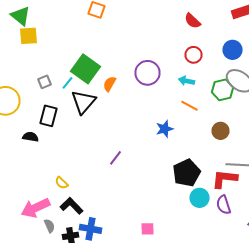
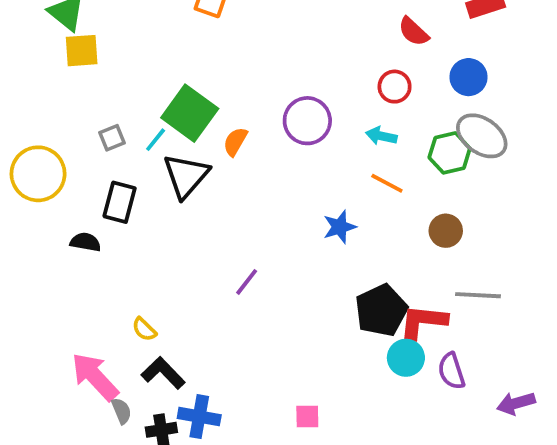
red semicircle: (192, 21) -> (413, 32), moved
red L-shape: (224, 179) -> (423, 322), moved
pink arrow: (36, 208) -> (95, 377), turned 72

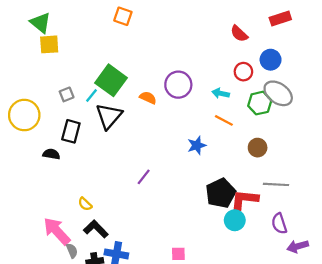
red circle: (395, 87) -> (243, 72), moved
orange semicircle: (235, 142) -> (148, 98), moved, turned 84
purple semicircle: (451, 371) -> (279, 224), moved

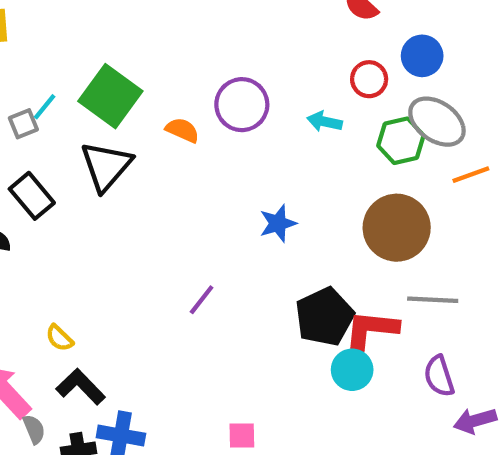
cyan line: (91, 95) -> (45, 107), moved
orange line: (224, 120) -> (471, 175), moved, turned -48
black rectangle: (71, 131) -> (32, 196), turned -55
brown circle: (258, 148) -> (397, 228), size x1.8
purple line: (144, 177) -> (202, 300), moved

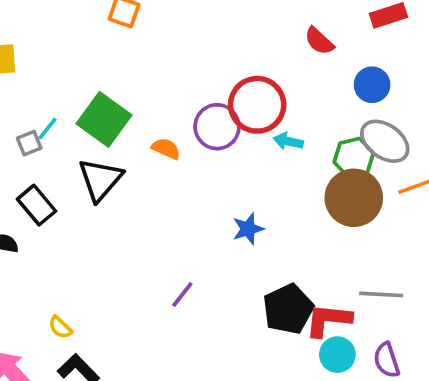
red circle: (369, 79) -> (257, 105), moved, size x1.8
brown circle: (397, 228) -> (354, 198), moved
cyan circle: (352, 370) -> (337, 355), moved

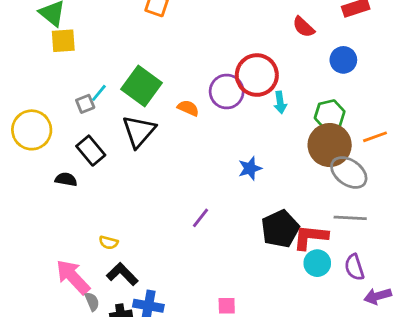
cyan arrow: (288, 141) -> (280, 102), turned -110
gray ellipse: (385, 141) -> (349, 173), moved
yellow semicircle: (60, 327) -> (109, 243), turned -30

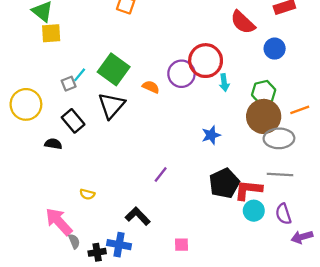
red semicircle: (304, 27) -> (243, 22), size x1.4
blue star: (250, 168) -> (211, 135), moved
gray ellipse: (349, 173) -> (279, 138), turned -36
black L-shape: (122, 274) -> (138, 216), moved

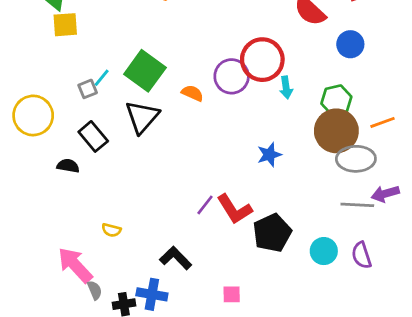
black pentagon: (224, 183) -> (272, 233), moved
red L-shape: (248, 190) -> (234, 209), moved, turned -128
purple arrow: (302, 237) -> (385, 194), moved

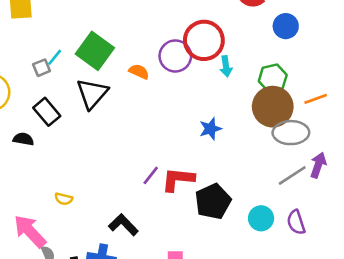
purple arrow: (385, 194) -> (318, 165), turned 125
gray line: (357, 205) -> (292, 175), turned -36
red L-shape: (234, 209) -> (178, 179), turned 128

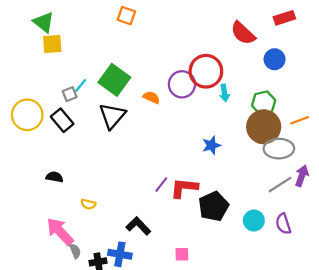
black rectangle: (47, 112) -> (62, 120), moved
black semicircle: (23, 139) -> (54, 177), moved

